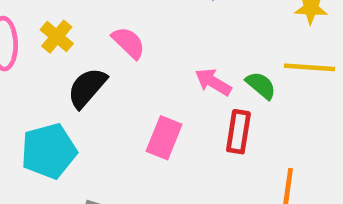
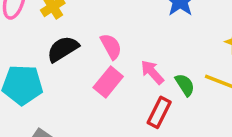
pink semicircle: (129, 43) -> (111, 46), moved
pink rectangle: (164, 138) -> (108, 82), moved

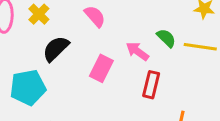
pink semicircle: (111, 46) -> (95, 16), moved
green semicircle: (185, 85) -> (166, 38), moved

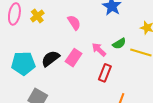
green semicircle: (166, 38) -> (119, 44), turned 96
black semicircle: (56, 49) -> (50, 59), moved

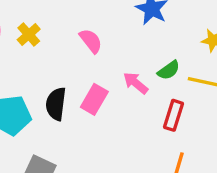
black semicircle: (50, 59) -> (56, 104), turned -42
red rectangle: (105, 73) -> (173, 115), moved

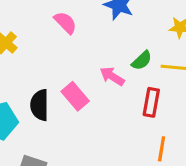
pink semicircle: (91, 41) -> (65, 23), moved
pink rectangle: (94, 99) -> (75, 96), turned -64

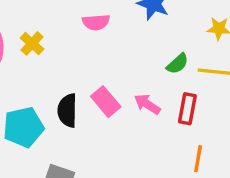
pink semicircle: (65, 23) -> (96, 22), turned 130
pink arrow: (112, 76) -> (147, 104), moved

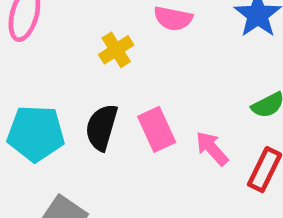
yellow cross: (32, 43) -> (116, 50), moved

